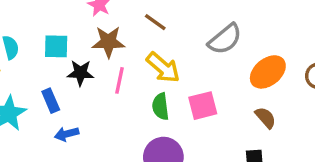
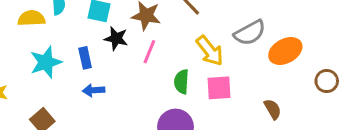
yellow arrow: (163, 68) -> (210, 51), moved
orange ellipse: (268, 72) -> (285, 51), moved

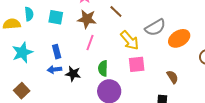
black star: (116, 38) -> (73, 74), moved
blue rectangle: (85, 58) -> (57, 52), moved
green semicircle: (181, 82) -> (103, 68), moved

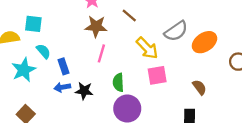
cyan semicircle: (29, 14) -> (43, 51), moved, turned -32
cyan square: (56, 17) -> (33, 24), moved

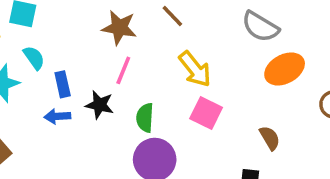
gray semicircle: (176, 31) -> (260, 27), moved, turned 60
pink square: (157, 75) -> (206, 113), turned 30
black star: (84, 91) -> (99, 105), moved

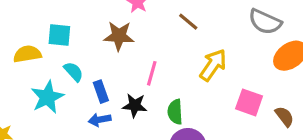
brown star: (119, 28) -> (119, 36), moved
yellow arrow: (195, 69) -> (213, 65), turned -100
pink square: (206, 113) -> (249, 102), moved

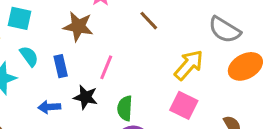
yellow arrow: (213, 65) -> (189, 65), moved
blue rectangle: (101, 92) -> (61, 66), moved
pink square: (249, 102) -> (184, 105), moved

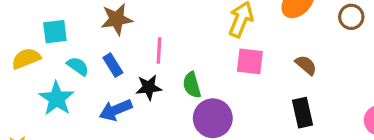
blue arrow: (49, 107) -> (116, 110), size x1.4

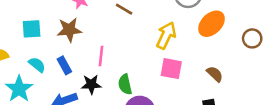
cyan square: (55, 32) -> (32, 29), moved

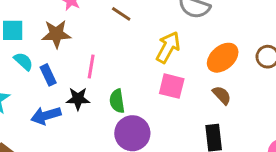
orange ellipse: (212, 24) -> (223, 58), moved
cyan semicircle: (37, 65) -> (23, 61), moved

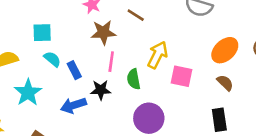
brown star: (56, 34) -> (103, 32), moved
yellow arrow: (168, 47) -> (157, 55), moved
green semicircle: (117, 101) -> (134, 79), moved

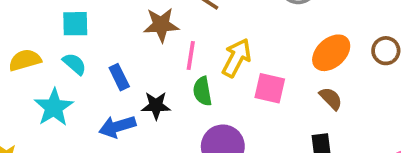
cyan semicircle: (52, 59) -> (74, 64), moved
pink line: (111, 62) -> (191, 56), moved

